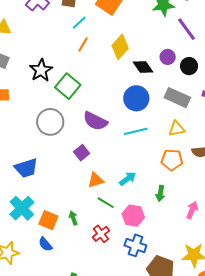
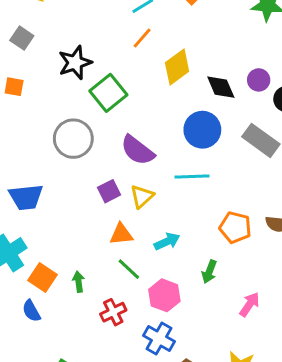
yellow diamond: (120, 47) -> (177, 67), moved
yellow triangle: (177, 129) -> (142, 196), moved, turned -42

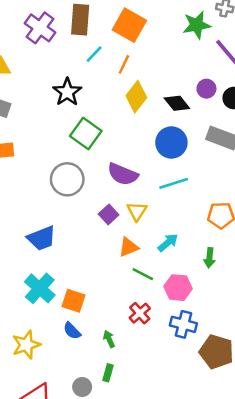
orange line: (142, 38) -> (124, 64), moved
black star: (75, 63) -> (67, 92), moved
green arrow: (79, 282) -> (109, 339), moved

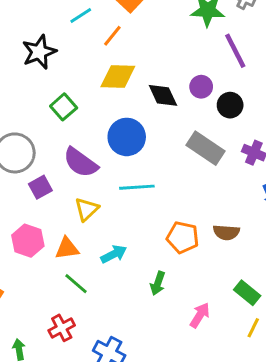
yellow diamond: (136, 97) -> (118, 76), turned 40
green square: (86, 134) -> (64, 107), moved, size x0.7
blue circle: (171, 142) -> (127, 137), moved
purple square: (109, 214) -> (40, 187), moved
pink hexagon: (178, 288) -> (28, 241), moved

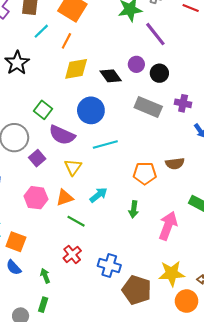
green square: (64, 107) -> (43, 110), moved
pink arrow: (200, 315) -> (168, 226), size x1.5

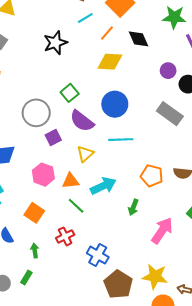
black diamond: (111, 76) -> (139, 39), moved
cyan arrow: (99, 195) -> (103, 186), size x1.4
orange square: (16, 242) -> (34, 213), moved

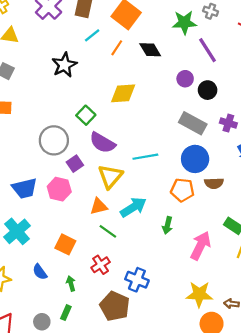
yellow diamond: (110, 62) -> (123, 93), moved
blue circle: (115, 104) -> (195, 159), moved
yellow triangle: (85, 154) -> (110, 176), size x1.4
pink hexagon: (43, 175) -> (59, 189), moved
brown pentagon: (118, 284) -> (115, 306), moved

